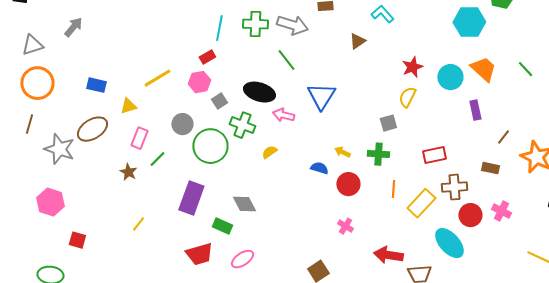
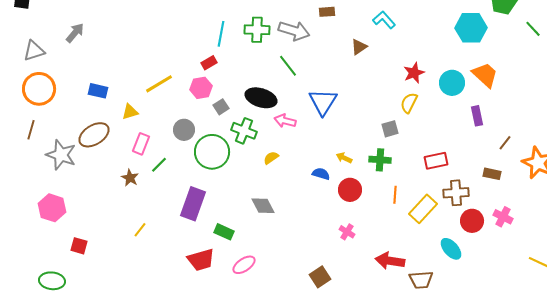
green line: (525, 69) -> (533, 29), moved
gray diamond: (244, 204) -> (263, 206), moved
cyan ellipse: (449, 243) -> (451, 249), size x0.7

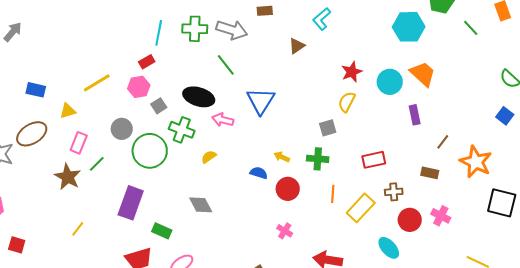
cyan L-shape: (384, 20) -> (322, 19), turned -90
brown star: (130, 178) -> (68, 177), size x1.5
brown cross: (456, 193) -> (394, 192), size x0.7

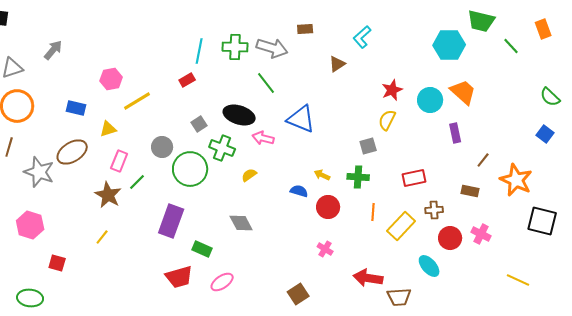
pink hexagon: (139, 87) -> (111, 79), moved
blue triangle: (261, 101) -> (301, 119), turned -40
yellow line: (78, 229) -> (102, 237), moved

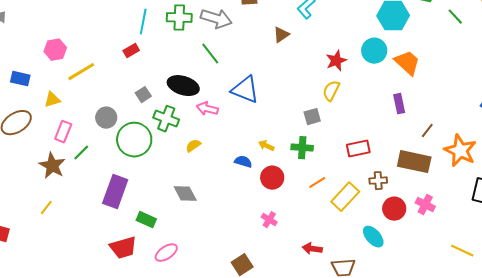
cyan circle: (430, 100) -> (374, 51), moved
brown rectangle: (470, 191) -> (414, 162), size x1.8
orange line: (373, 212) -> (317, 183), turned 54
red arrow: (368, 278) -> (312, 249), size x0.7

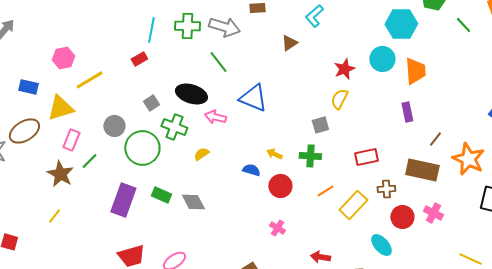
orange trapezoid: (407, 63) -> (415, 71), turned 44
yellow triangle: (52, 100) -> (60, 108), size x1.6
green rectangle: (146, 220) -> (161, 195), moved

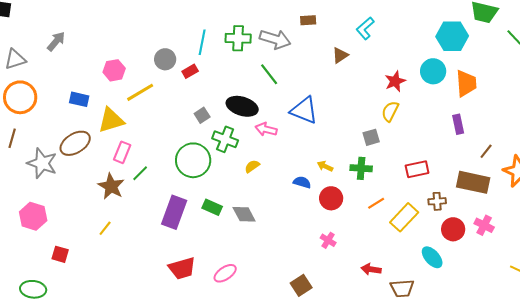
gray circle: (114, 126) -> (165, 59), moved

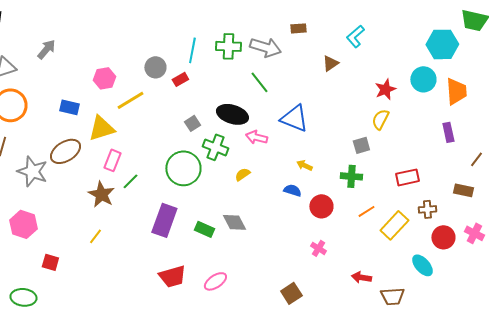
yellow arrow: (325, 166) -> (304, 165), moved
brown rectangle: (473, 182) -> (463, 190), size x0.6
green rectangle: (212, 207) -> (204, 229), moved

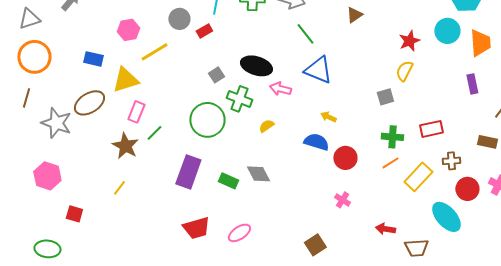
green line: (259, 82) -> (305, 34), moved
green cross: (351, 176) -> (392, 137), moved
blue semicircle: (292, 190) -> (316, 142), size x1.4
cyan ellipse: (422, 265) -> (446, 217), size x1.4

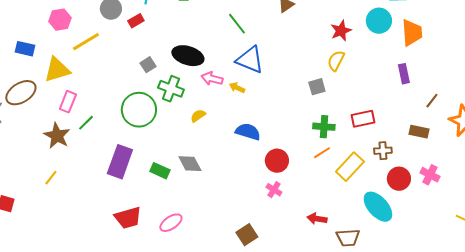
yellow arrow: (328, 117) -> (237, 88), moved
red circle: (345, 158) -> (277, 161), moved

